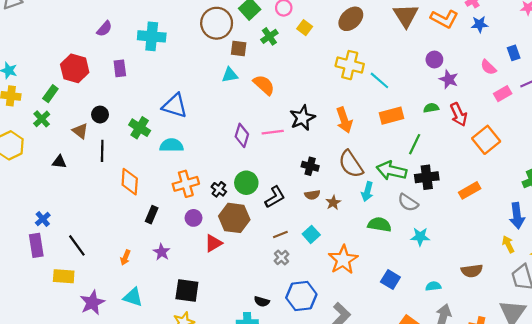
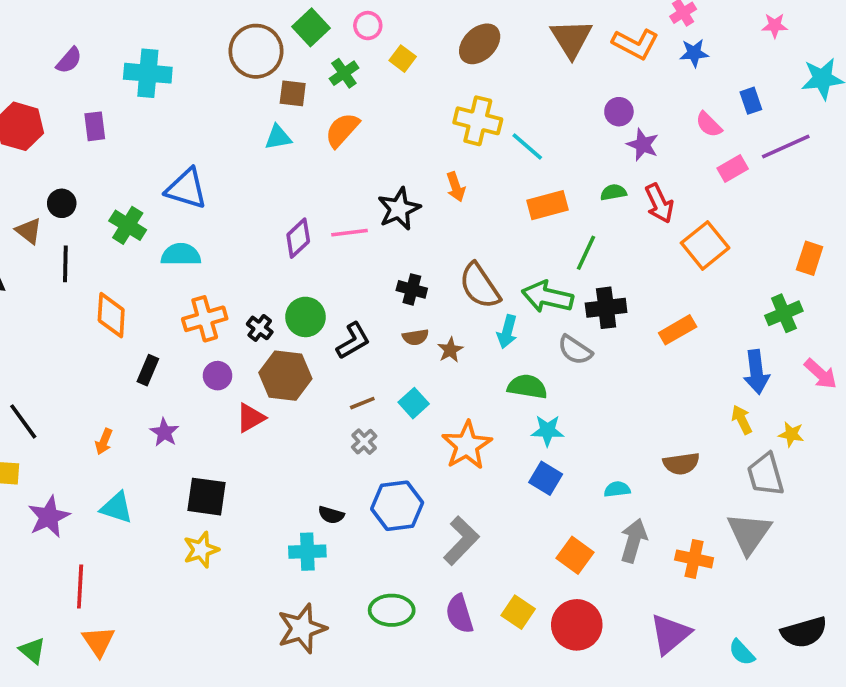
orange semicircle: (264, 85) -> (342, 130), moved, turned -90
orange arrow: (344, 120) -> (456, 187), moved, size x0.7
purple diamond: (242, 135) -> (298, 238), turned 30
cyan star: (420, 237) -> (547, 431), moved

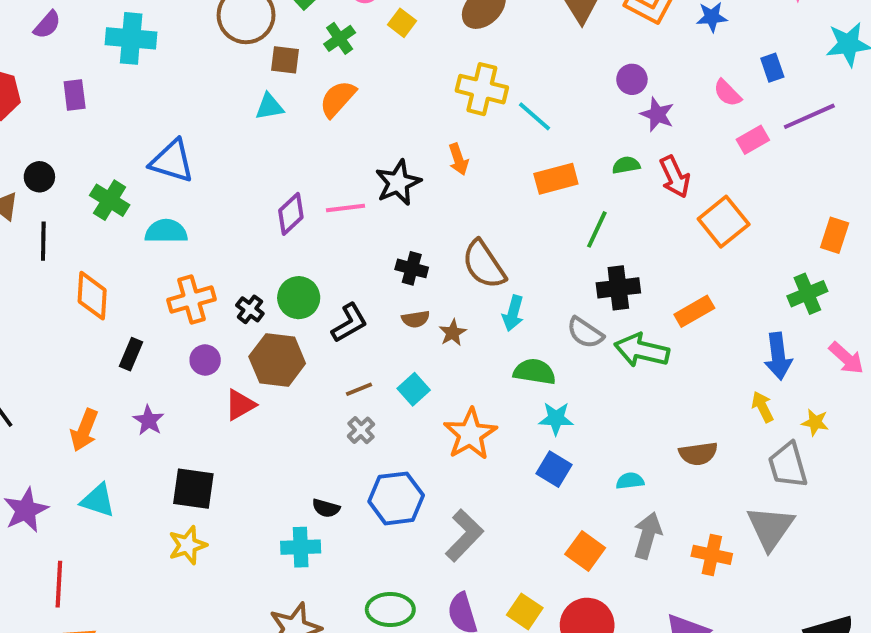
green arrow: (547, 297) -> (642, 350), moved
orange arrow: (104, 442) -> (84, 430), size x1.5

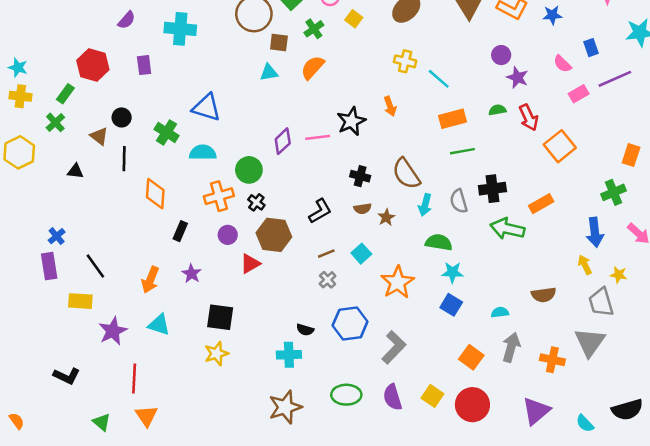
yellow cross: (482, 89) -> (405, 61), size x0.7
green line: (597, 229) -> (462, 151), moved, turned 55
green circle: (299, 298) -> (249, 170), moved
gray semicircle: (585, 333) -> (459, 201), moved, turned 40

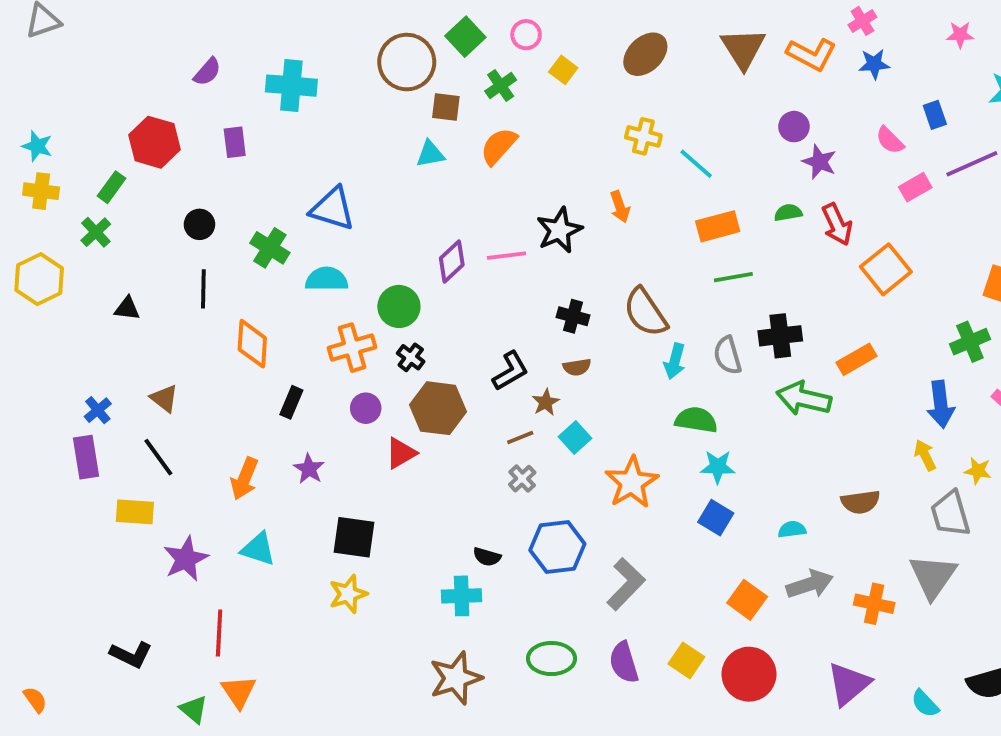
brown triangle: (99, 136) -> (164, 398), moved
brown star: (386, 217) -> (546, 402), moved
gray arrow: (511, 347) -> (810, 584), turned 56
black L-shape: (67, 376) -> (131, 655), moved
green triangle: (102, 422) -> (194, 709), moved

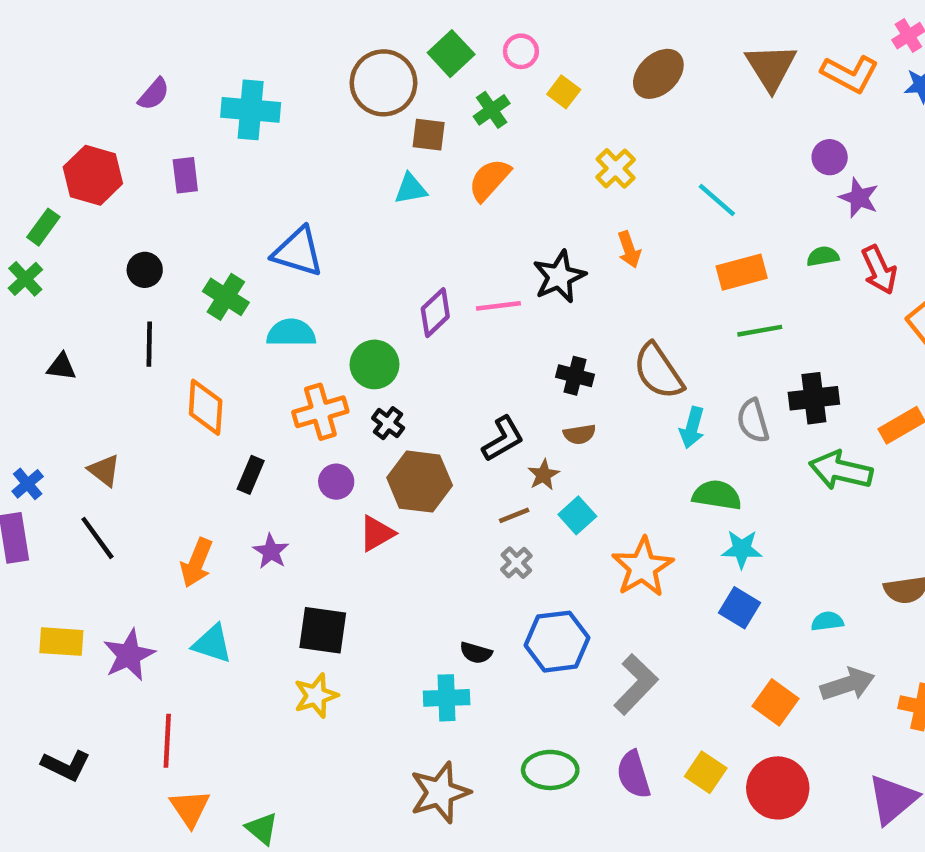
yellow cross: (643, 136) -> (616, 168), moved, turned 32
yellow rectangle: (135, 512) -> (61, 642), moved
green triangle: (194, 709) -> (262, 829), moved

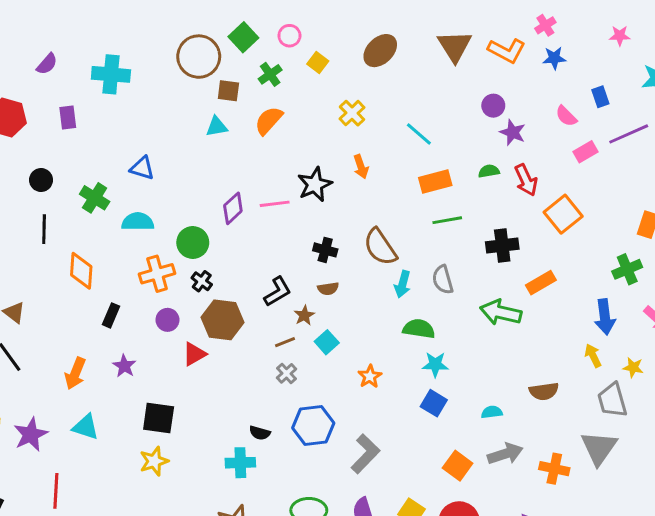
blue triangle: (298, 252) -> (142, 168), size x0.7
black cross: (814, 398) -> (502, 245), moved
orange star: (643, 567) -> (370, 376), size x0.6

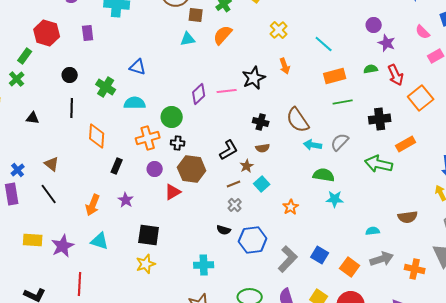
gray semicircle: (443, 280) -> (340, 142), turned 60
black cross: (202, 281) -> (178, 143), turned -32
cyan arrow: (403, 284) -> (313, 145), turned 84
blue square: (434, 403) -> (320, 255), moved
black semicircle: (260, 433) -> (224, 230), moved

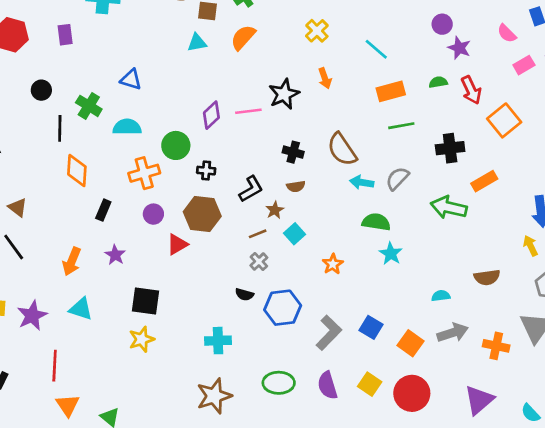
black line: (72, 108) -> (60, 128), moved
black cross: (178, 143) -> (206, 171), moved
cyan star: (335, 199) -> (391, 254), turned 30

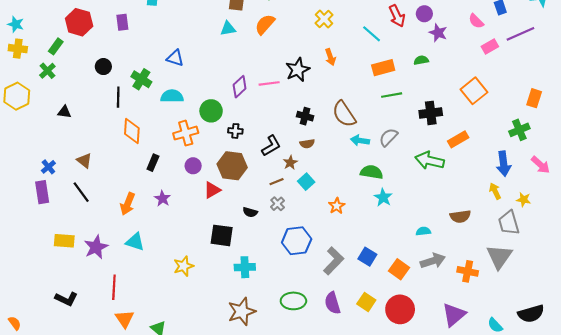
red arrow: (471, 90) -> (397, 16), moved
black semicircle: (244, 294) -> (250, 212), moved
black square: (146, 301) -> (222, 235), moved

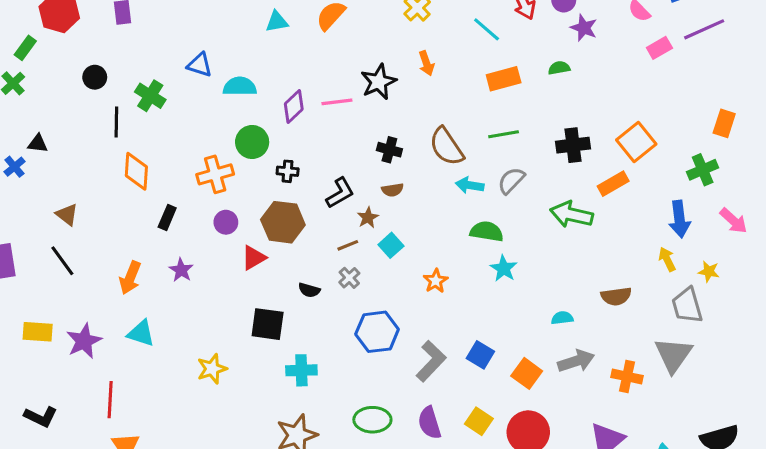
orange square: (474, 91) -> (636, 142), moved
green line: (392, 95) -> (504, 134), moved
cyan semicircle: (172, 96) -> (240, 86), moved
blue cross: (48, 167) -> (15, 167), moved

